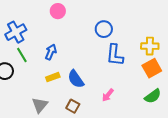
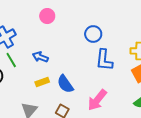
blue arrow: (51, 52) -> (40, 57), turned -91
pink arrow: (108, 95) -> (97, 100), size x1.6

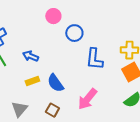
pink circle: (47, 16) -> (53, 16), moved
blue circle: (93, 34) -> (74, 33), moved

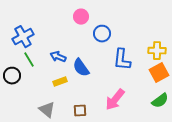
blue semicircle: (55, 83) -> (81, 68), moved
gray triangle: (19, 109) -> (47, 110), turned -30
brown square: (52, 110) -> (80, 111), turned -32

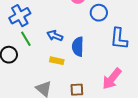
blue semicircle: (81, 68) -> (78, 47), turned 36
yellow rectangle: (60, 82) -> (57, 61), turned 32

